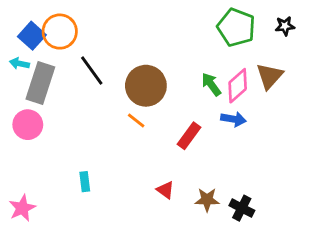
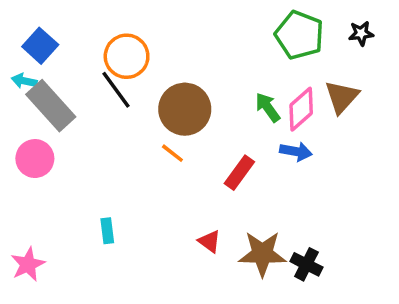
orange circle: (60, 32) -> (127, 56), moved
gray rectangle: (40, 83) -> (51, 106), turned -60
brown star: (207, 200) -> (262, 254), size x1.5

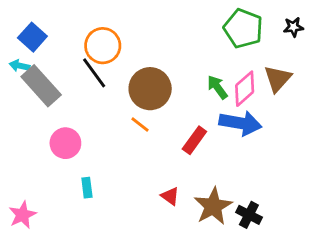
blue arrow: (296, 151) -> (240, 123), size x1.6
pink circle: (35, 159) -> (65, 143), moved
brown star: (262, 254) -> (213, 206), turned -30

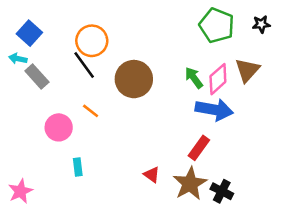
gray rectangle: (41, 86) -> (37, 76), size x0.7
orange line: (140, 125) -> (91, 111), moved
red rectangle: (194, 140) -> (199, 148), moved

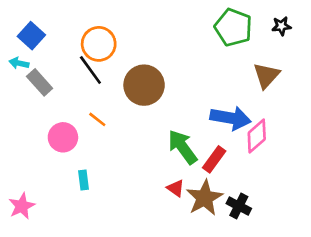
green arrow: (194, 78) -> (183, 147), moved, size x1.5
pink diamond: (218, 79) -> (257, 136), moved
red triangle: (152, 175) -> (176, 188), moved

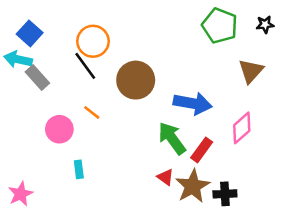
cyan arrow: (19, 63) -> (18, 59), size x1.5
blue arrow: (231, 118) -> (193, 103), moved
black cross: (239, 206) -> (225, 194), turned -30

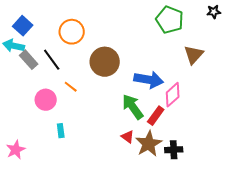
black star: (265, 24) -> (214, 12), moved
black line: (85, 66) -> (52, 60), moved
pink diamond: (242, 128) -> (173, 95), moved

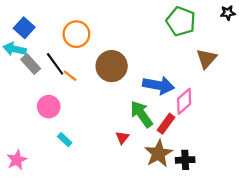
orange line: (71, 87) -> (70, 76), moved
cyan rectangle: (61, 131) -> (65, 140), turned -40
red triangle: (128, 137) -> (122, 138), moved, turned 32

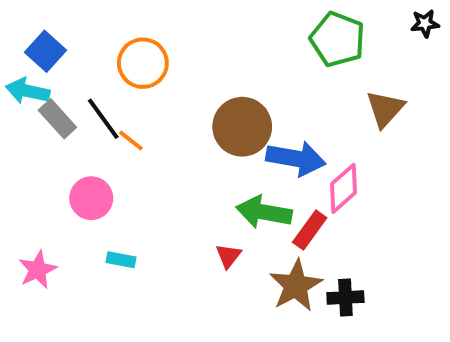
brown circle: (112, 66) -> (242, 127), moved
green arrow: (141, 114) -> (264, 212), turned -44
cyan rectangle: (65, 140) -> (121, 260), turned -32
pink star: (17, 160) -> (38, 270), moved

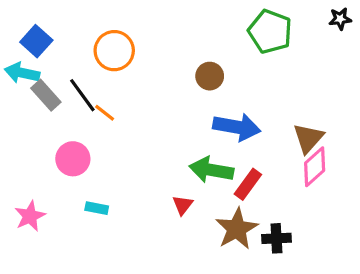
brown triangle: (385, 109) -> (308, 138), moved
brown circle: (242, 127) -> (210, 76), moved, size x0.6
pink diamond: (343, 188) -> (315, 167), moved

